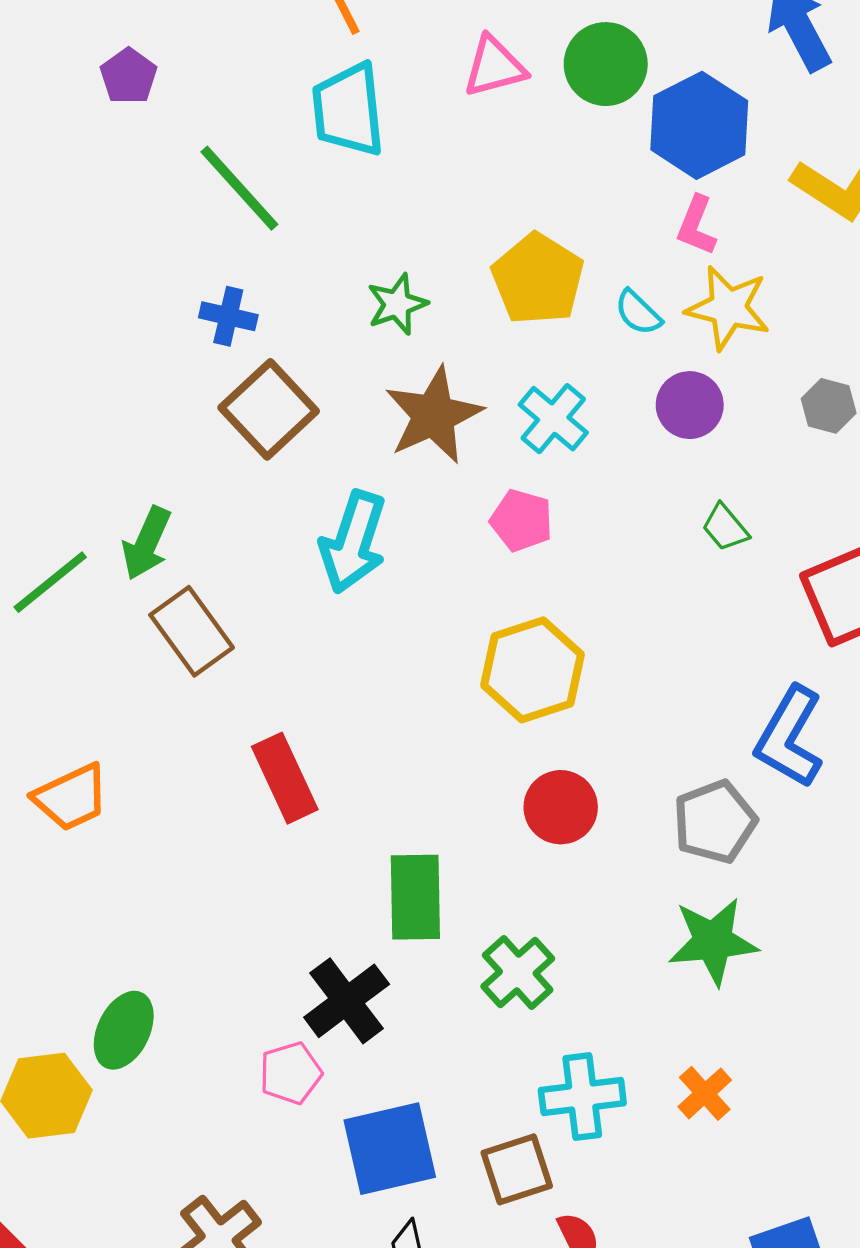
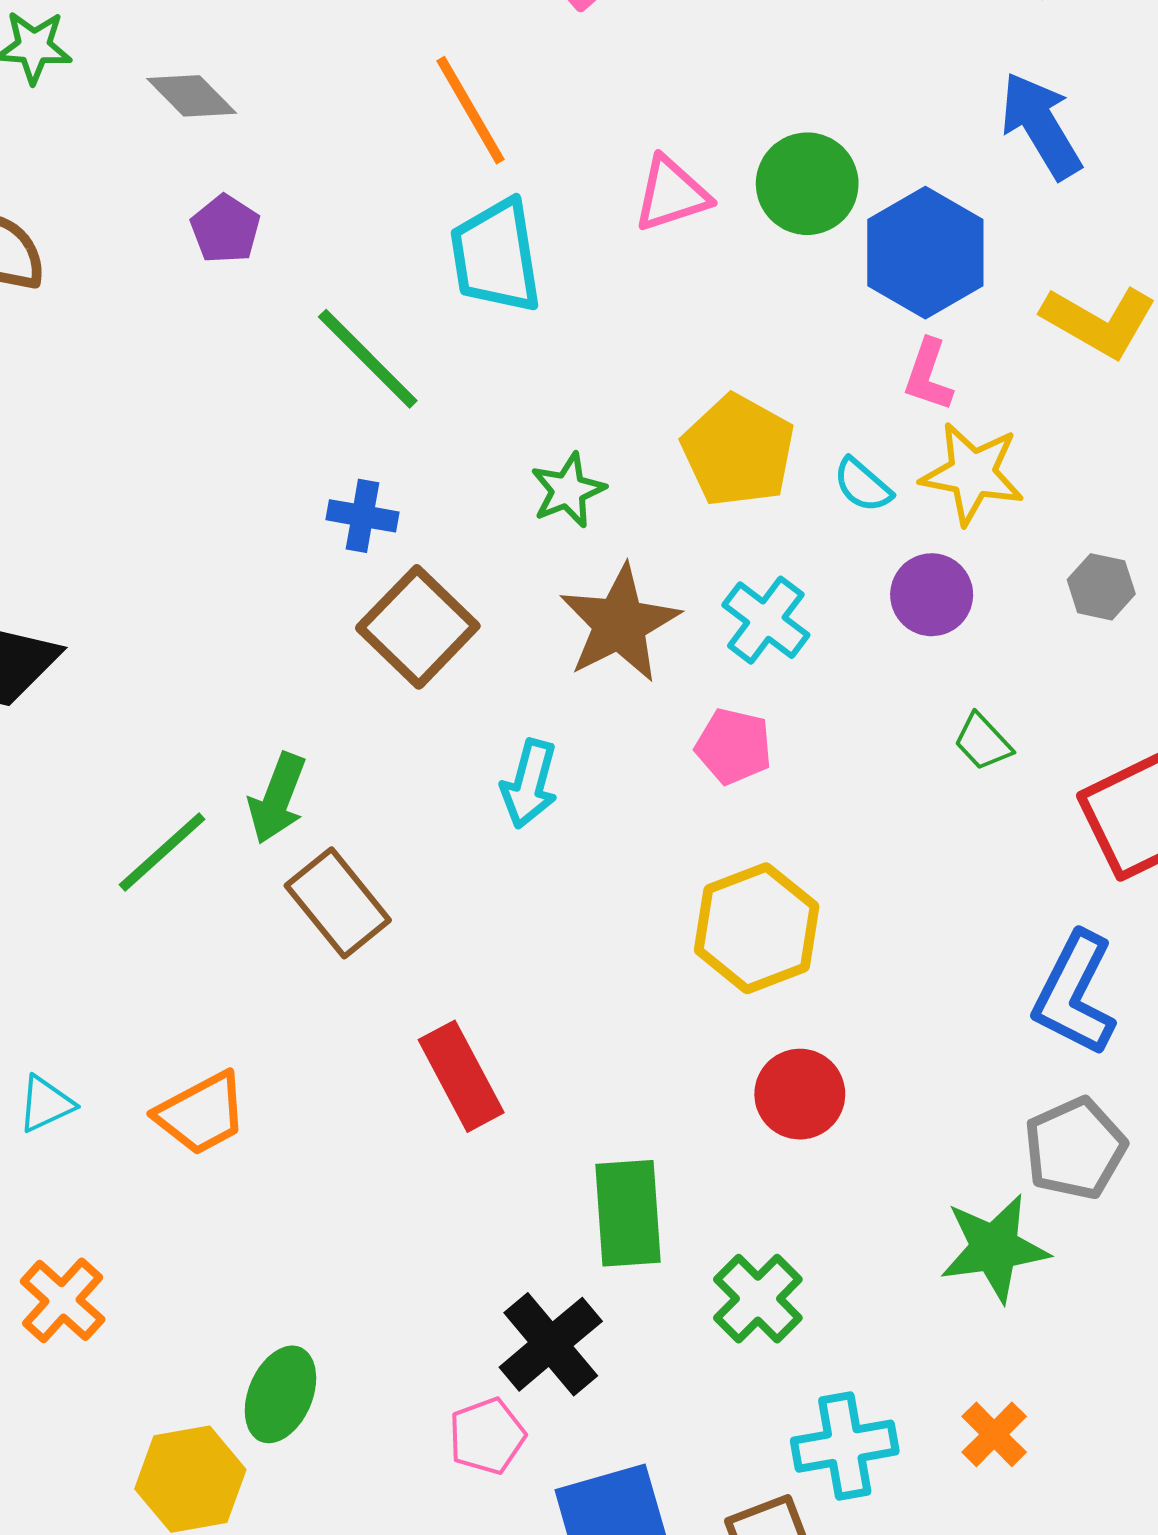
cyan arrow: (353, 542) -> (529, 784), size x0.7
gray pentagon: (715, 822) -> (1075, 1148), moved

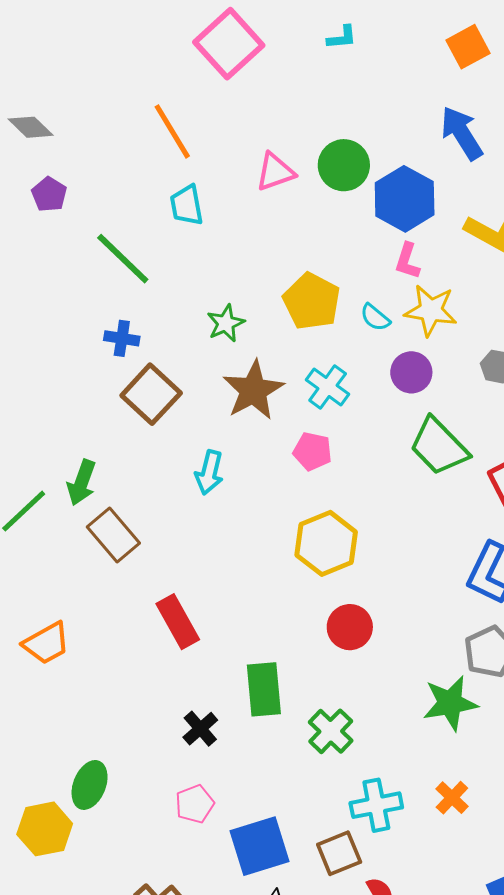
cyan trapezoid: (496, 256) -> (187, 205), size x0.7
green trapezoid: (983, 742) -> (439, 447), size x2.0
black cross: (551, 1344) -> (200, 729), moved, size x0.7

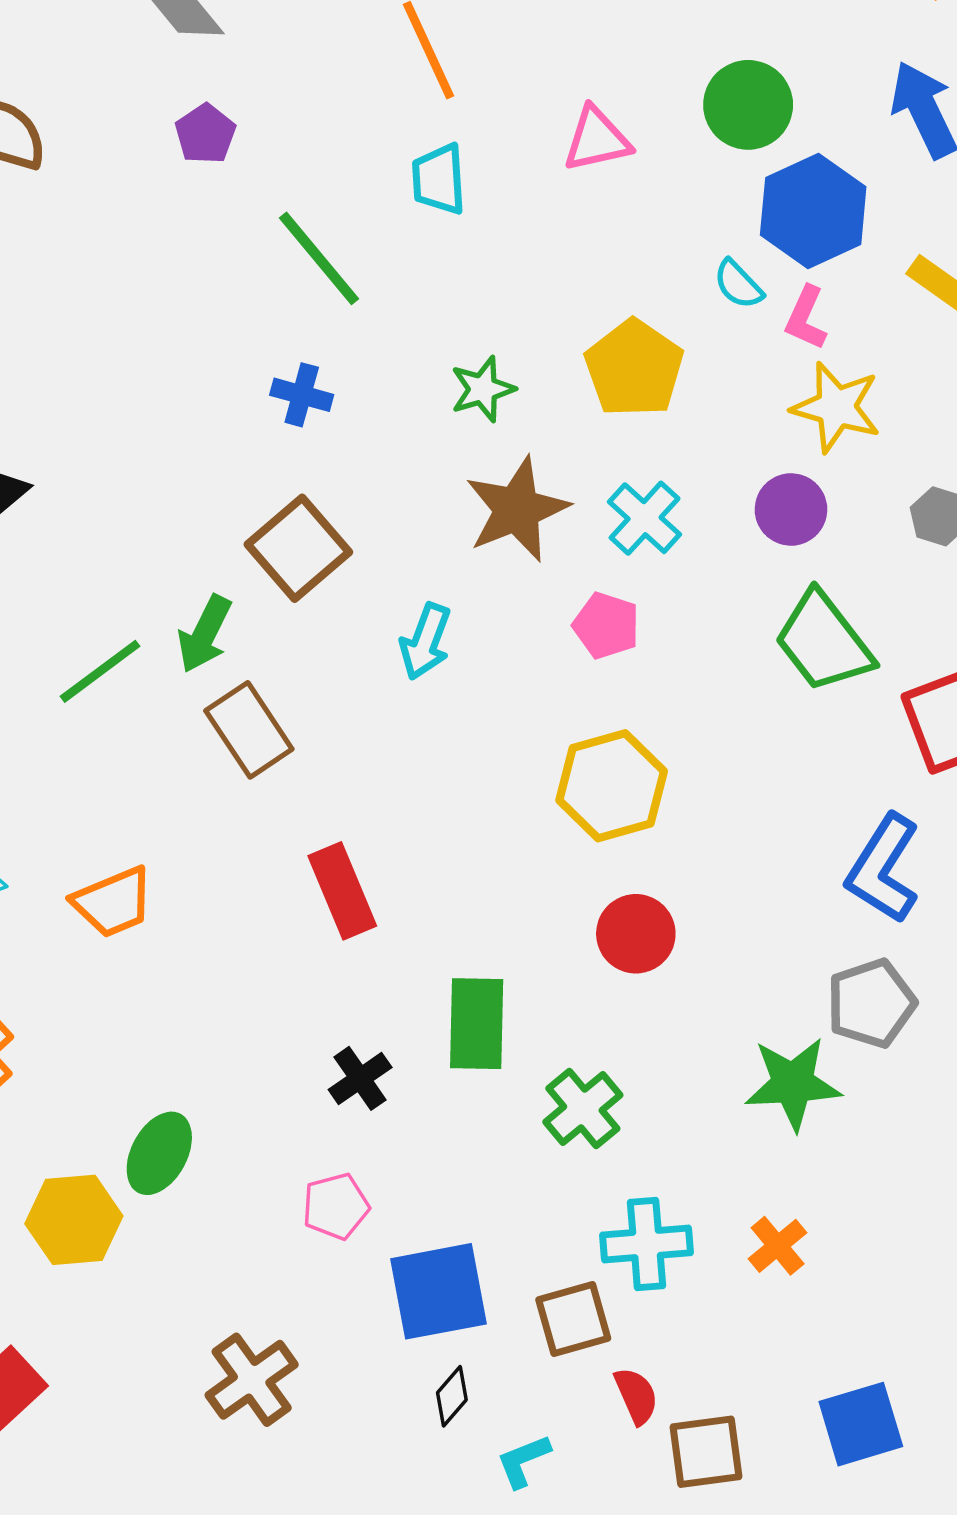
green circle: (344, 165) -> (748, 105), moved
cyan semicircle: (375, 317) -> (738, 284), moved
brown square: (151, 394) -> (298, 548), moved

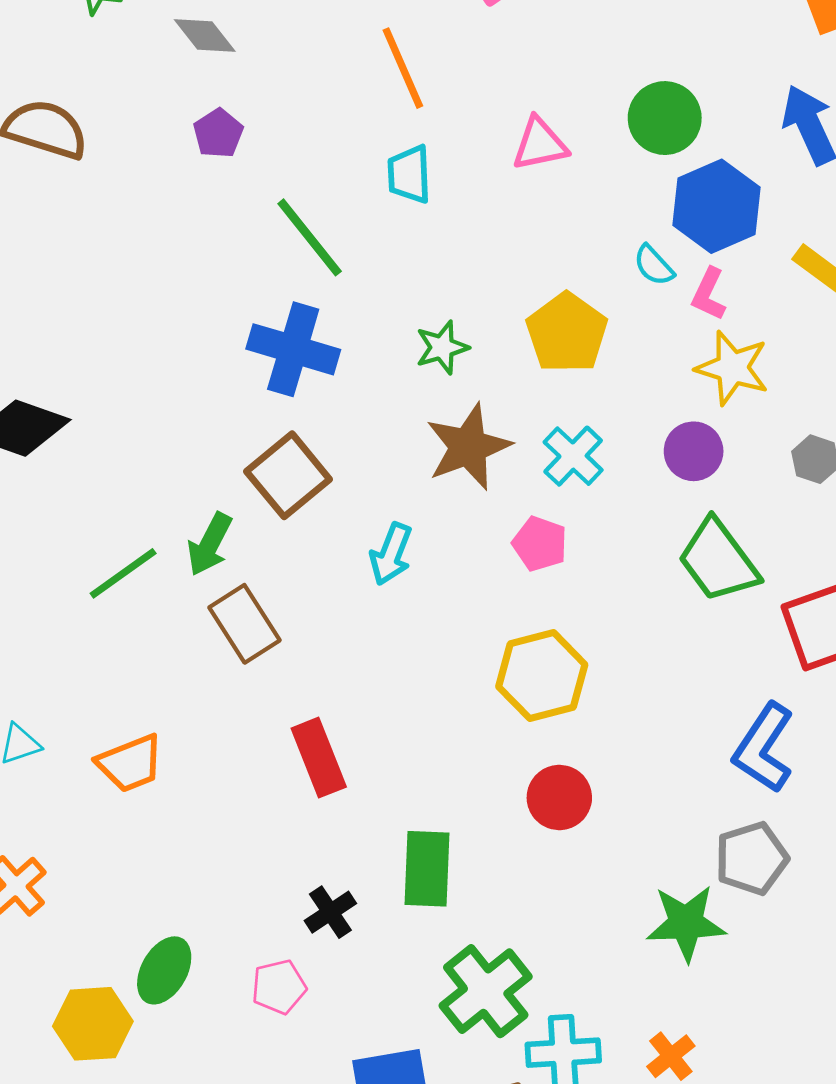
blue cross: (302, 395) -> (293, 349), size x1.8
green cross: (583, 1109) -> (486, 991), moved, size x1.4
pink pentagon: (336, 1206) -> (279, 987), moved

